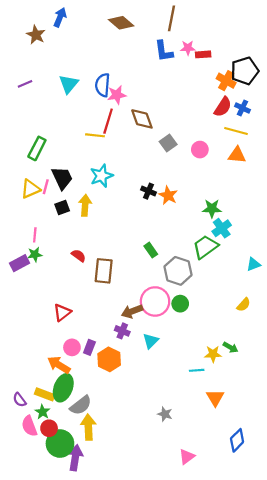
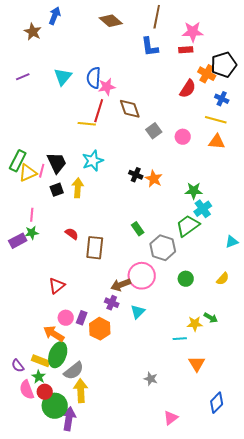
pink star: (188, 48) -> (193, 32), moved, size x1.5
red semicircle: (223, 107) -> (188, 89), moved
green rectangle: (37, 148) -> (18, 161), moved
green circle: (180, 304) -> (186, 279), moved

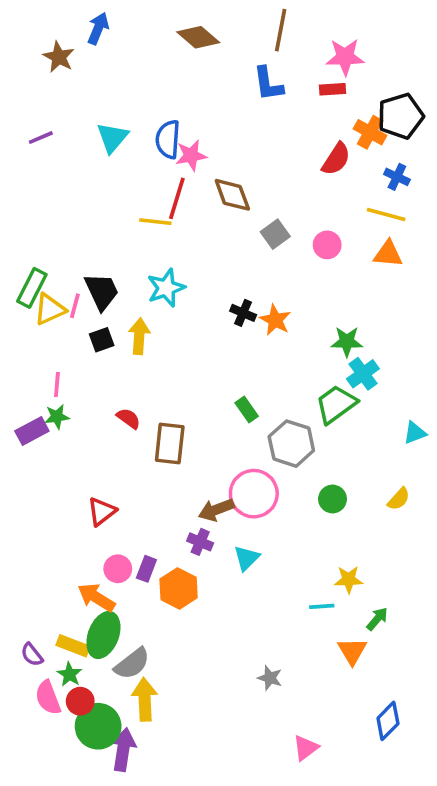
green arrow: (211, 318) -> (377, 619), moved, turned -80

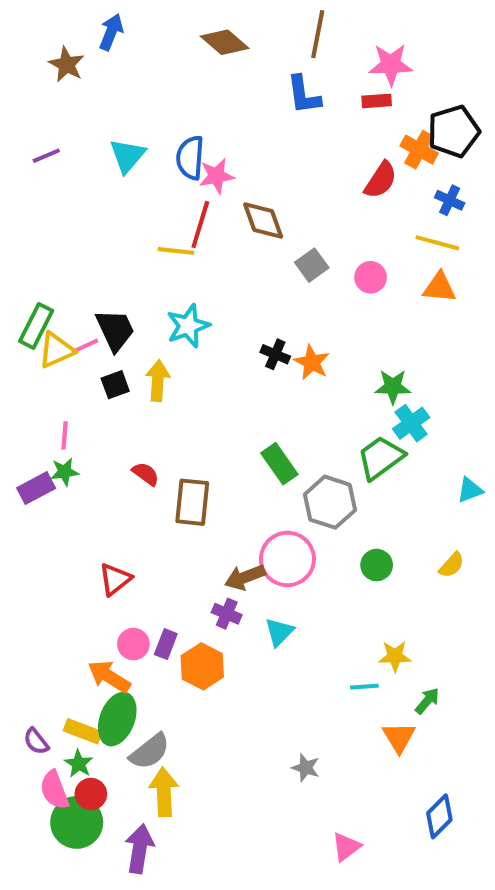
pink line: (75, 306) -> (85, 346), turned 50
green rectangle: (247, 410) -> (279, 464), size x1.4
green circle: (98, 726) -> (77, 822), moved

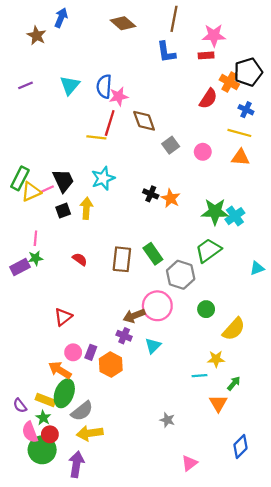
green star: (393, 387) -> (215, 212), size x1.4
cyan cross: (411, 423) -> (235, 216), moved
brown rectangle: (192, 502) -> (122, 259), moved
yellow semicircle: (452, 565) -> (234, 329), moved, size x1.6
yellow arrow: (164, 792) -> (90, 433), turned -95

